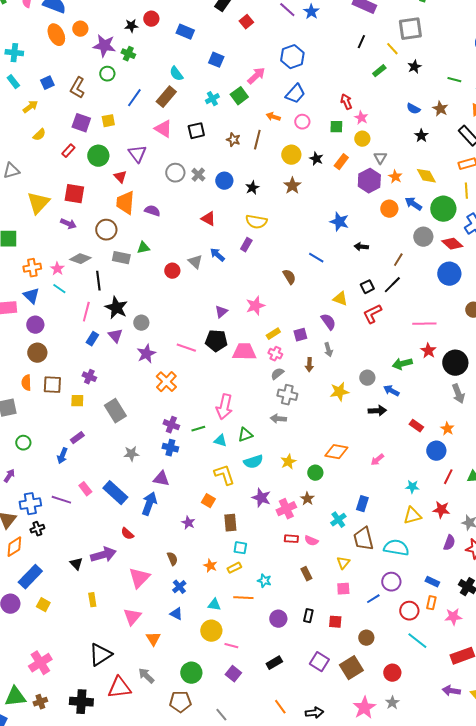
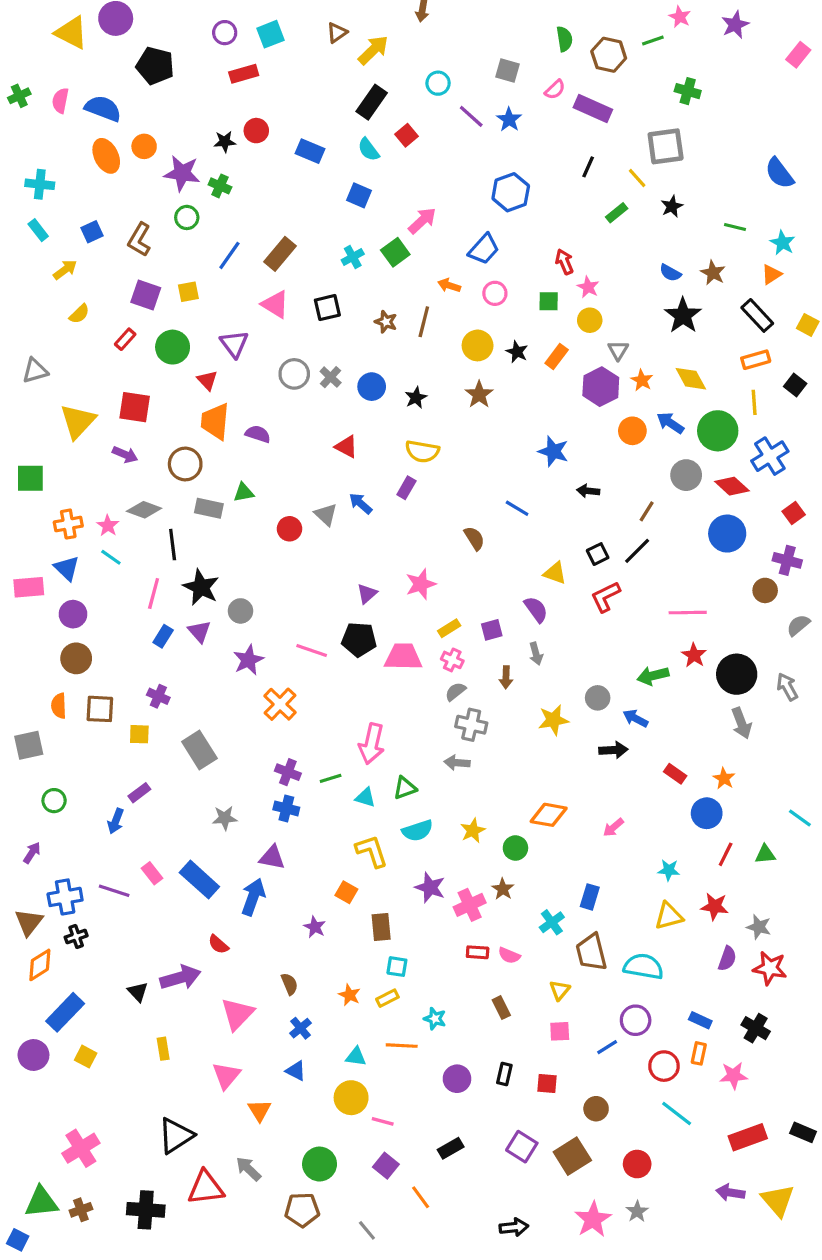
blue hexagon: (292, 57) -> (511, 192), moved
cyan semicircle: (176, 74) -> (368, 150), moved
black star: (421, 136) -> (683, 315), size x1.6
orange line: (280, 707) -> (421, 1197), moved

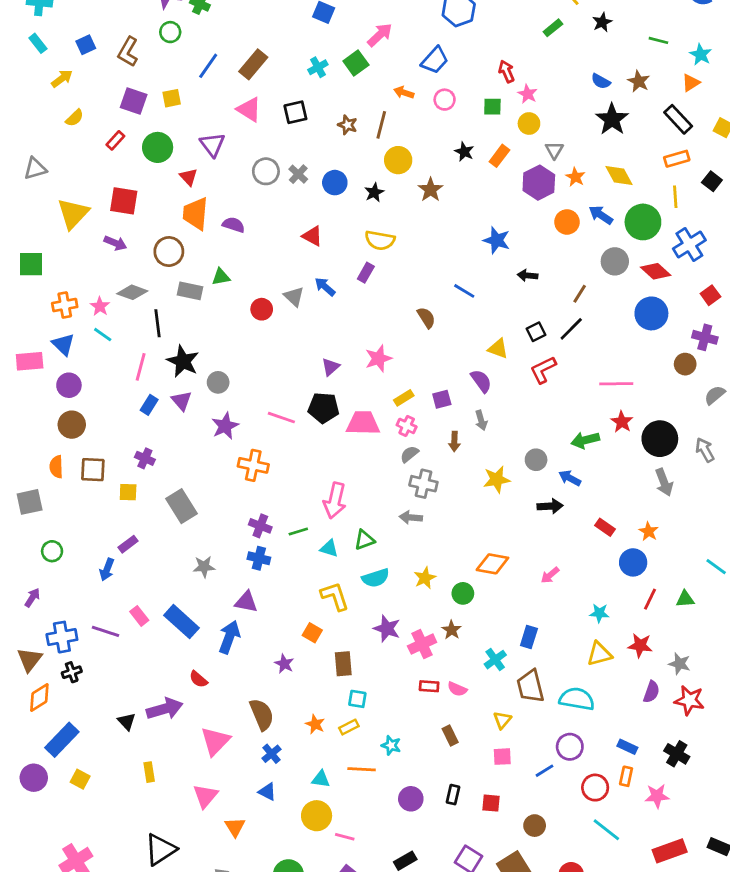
yellow circle: (478, 345) -> (398, 160), moved
orange cross: (280, 704) -> (253, 465), turned -32
brown semicircle: (289, 984) -> (262, 714), size x1.6

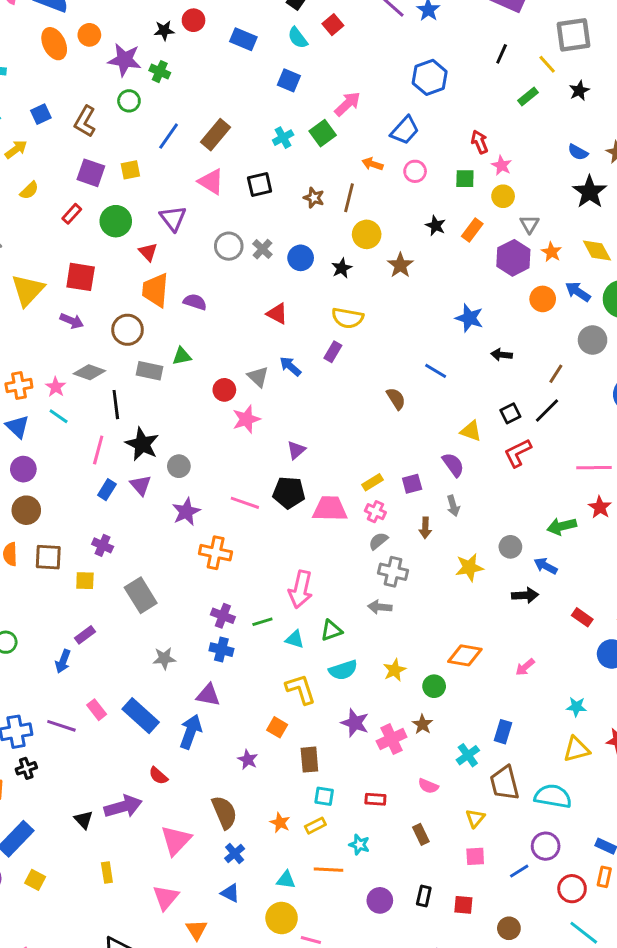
pink star: (378, 358) -> (246, 419), moved
red rectangle: (429, 686) -> (375, 799), moved

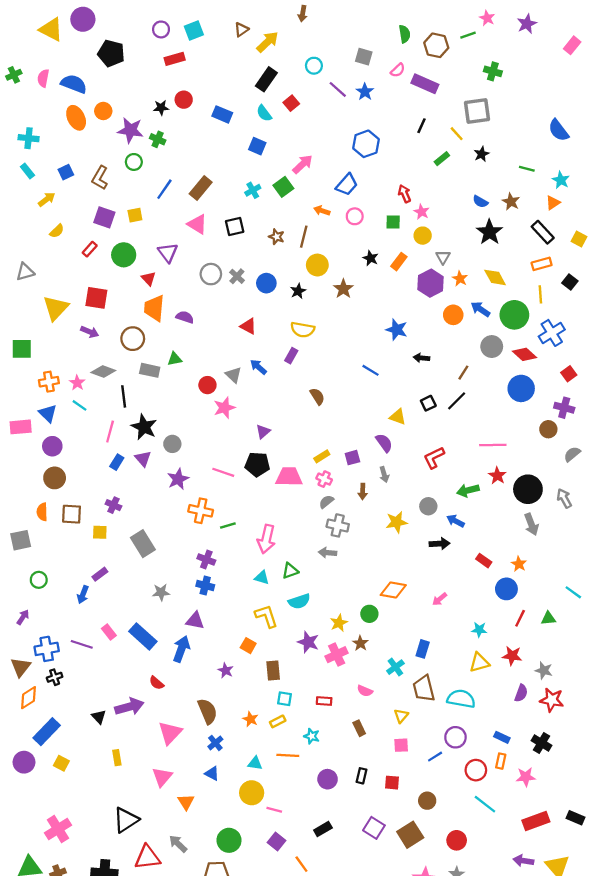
brown semicircle: (396, 399) -> (317, 396), moved
red L-shape: (518, 453) -> (434, 458), moved
green line: (262, 622) -> (228, 525), moved
yellow star: (394, 670) -> (339, 623), moved

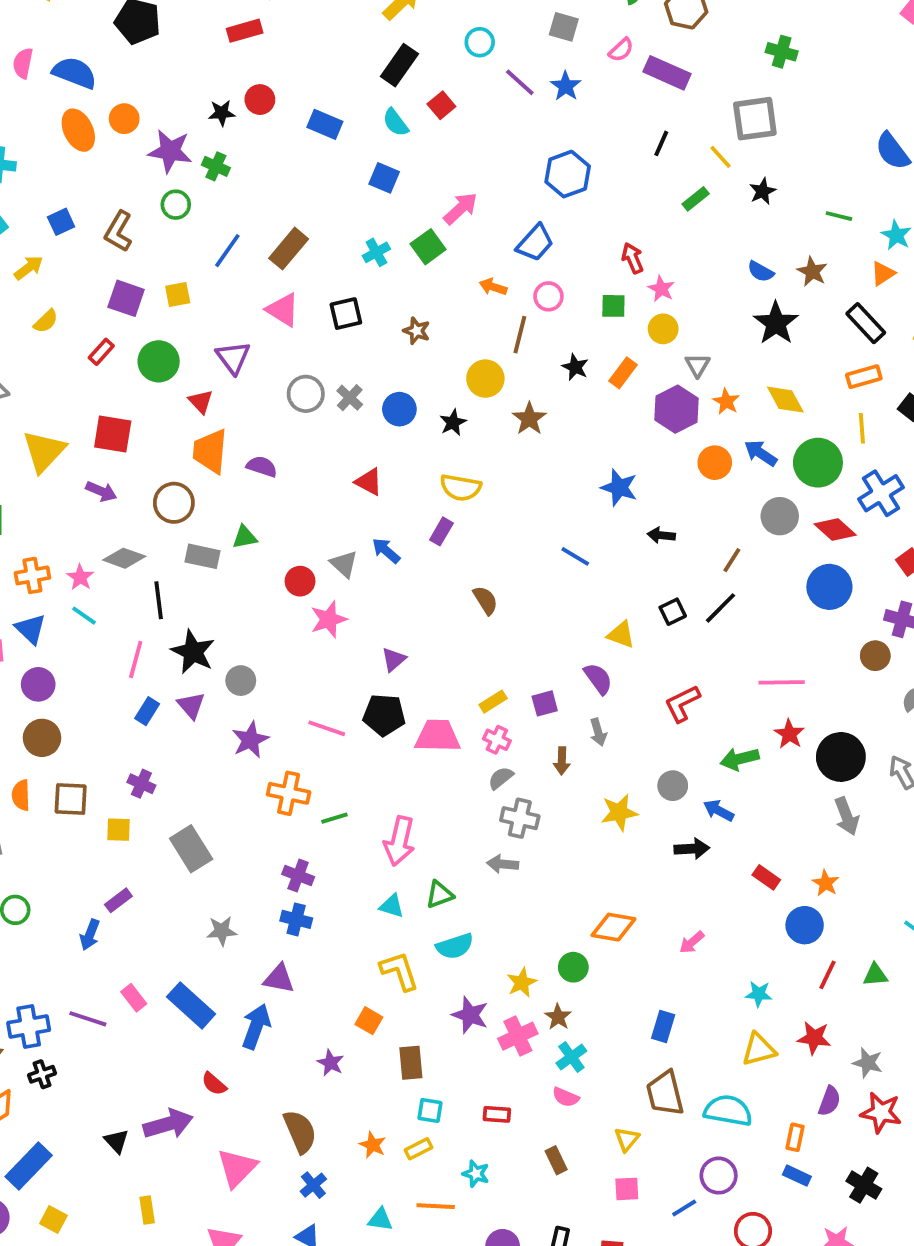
brown line: (304, 237) -> (520, 335), moved
cyan cross: (395, 667) -> (571, 1057), moved
orange rectangle: (501, 761) -> (795, 1137), moved

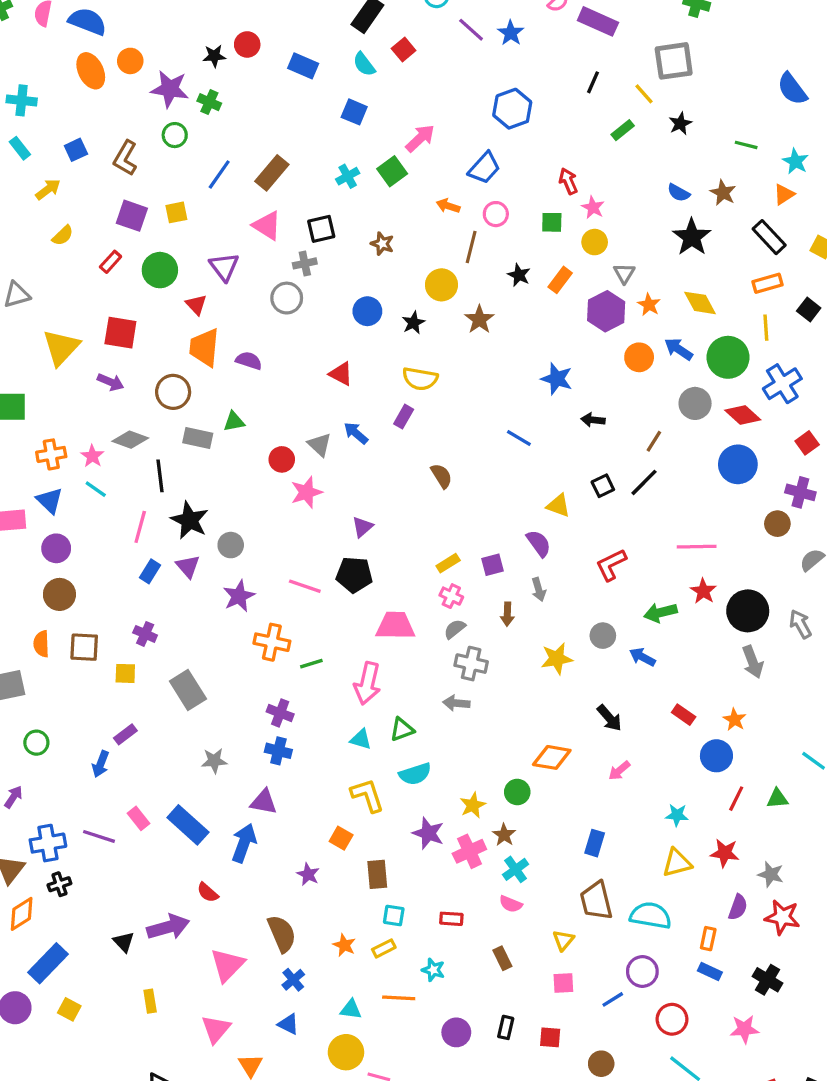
gray cross: (350, 398) -> (305, 263), moved, turned 35
pink trapezoid: (438, 736) -> (395, 626), moved
black arrow: (692, 849) -> (609, 718), moved, turned 52

